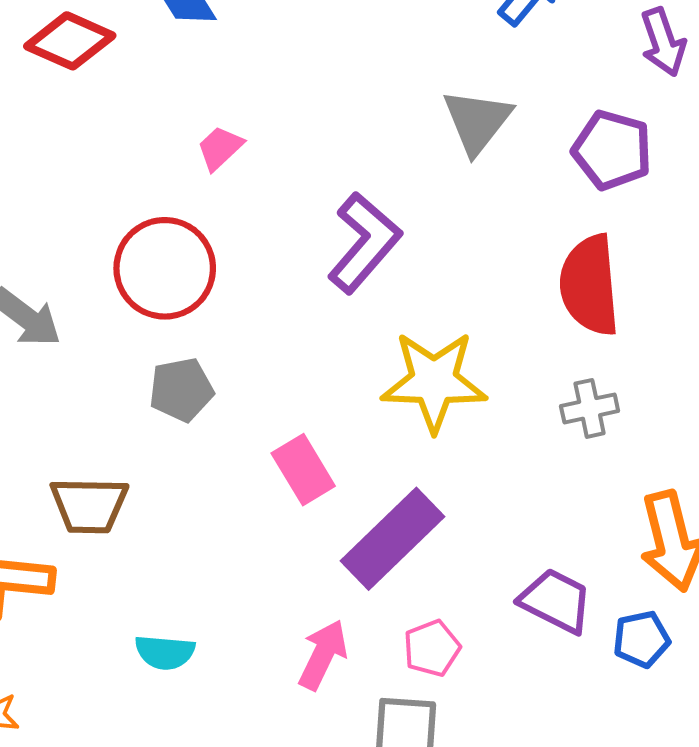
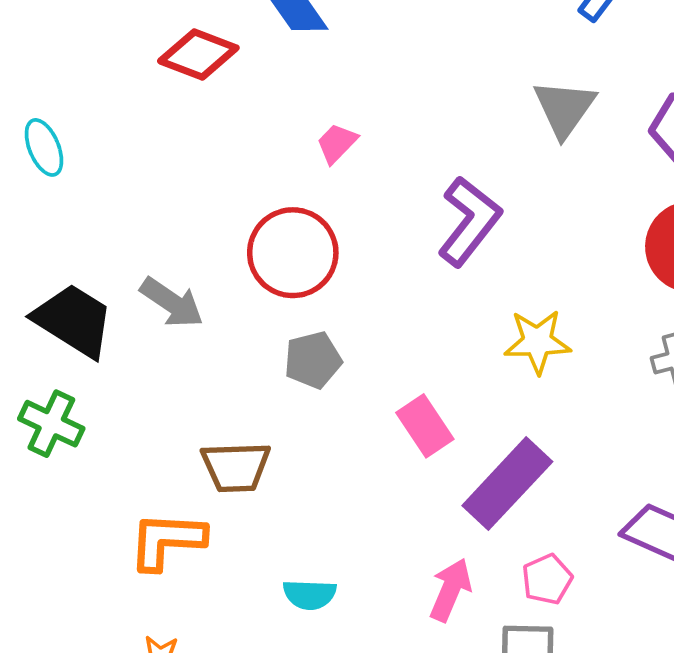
yellow star: (434, 381) -> (537, 342), size x0.7

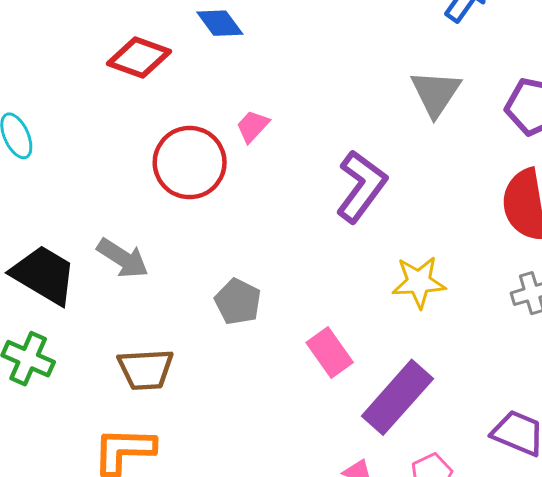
red circle: (293, 253) -> (190, 163), moved
gray pentagon: (313, 360) -> (238, 302), turned -30
brown trapezoid: (236, 467) -> (146, 369), moved

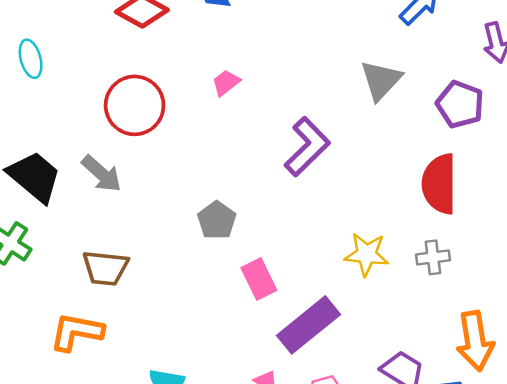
red circle: (190, 163) -> (135, 105), moved
yellow star: (419, 282) -> (367, 254), moved
gray pentagon: (238, 302) -> (217, 220), moved

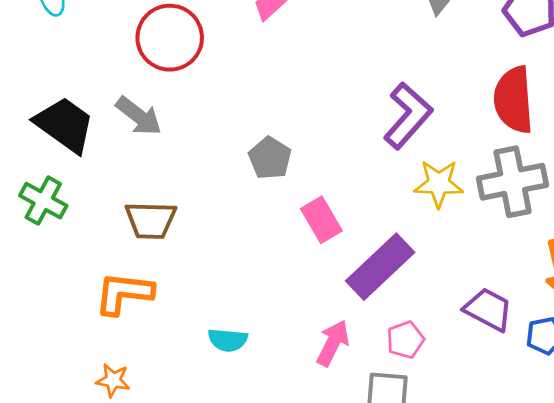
purple L-shape: (307, 147) -> (408, 116), moved
gray cross: (433, 257) -> (513, 182), size x1.8

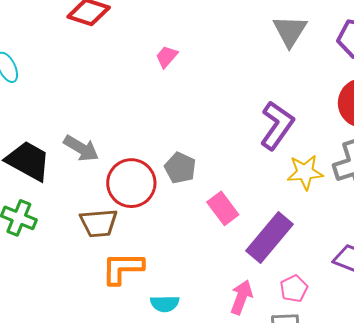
red circle: (170, 38) -> (131, 183), moved
orange L-shape: (124, 293) -> (123, 268), moved

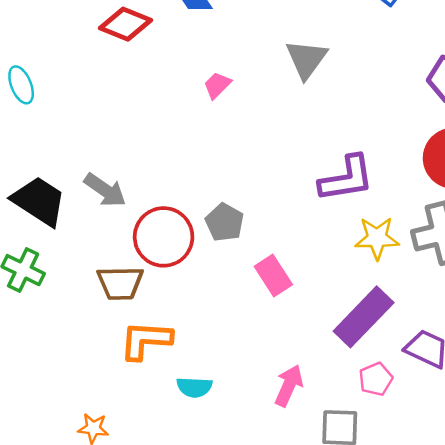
gray triangle: (290, 31) -> (306, 59), moved
purple L-shape: (277, 125) -> (346, 179), turned 42
purple rectangle: (269, 238) -> (364, 317), moved
pink pentagon: (294, 289) -> (376, 379), moved

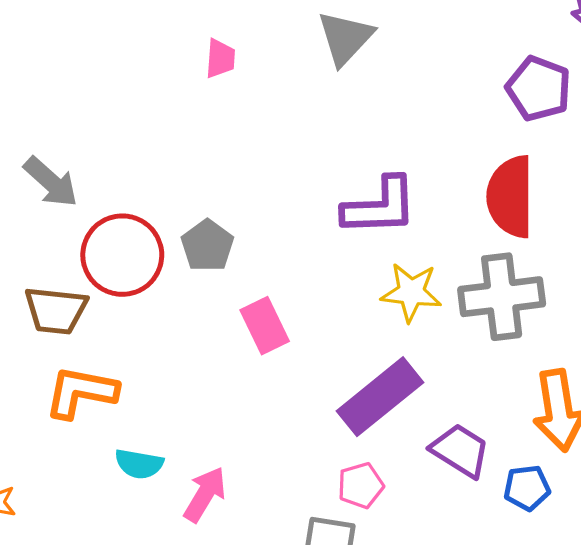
pink trapezoid: (217, 85) -> (220, 58), turned 132
pink pentagon: (376, 379) -> (361, 485), moved
pink arrow: (289, 386) -> (205, 494), moved

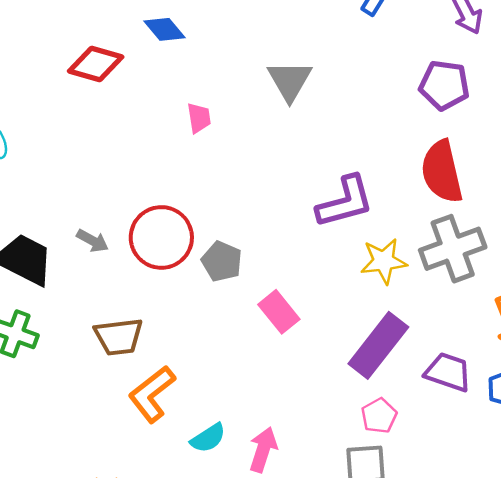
gray arrow: (51, 182) -> (93, 241), size x0.7
red circle: (122, 255) -> (161, 237), moved
orange L-shape: (81, 392) -> (152, 394), turned -36
cyan semicircle: (139, 464) -> (208, 438), turned -30

